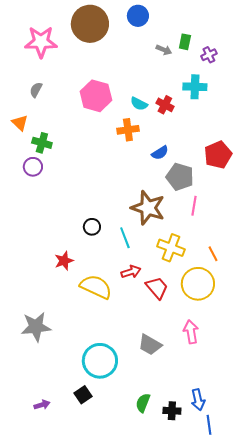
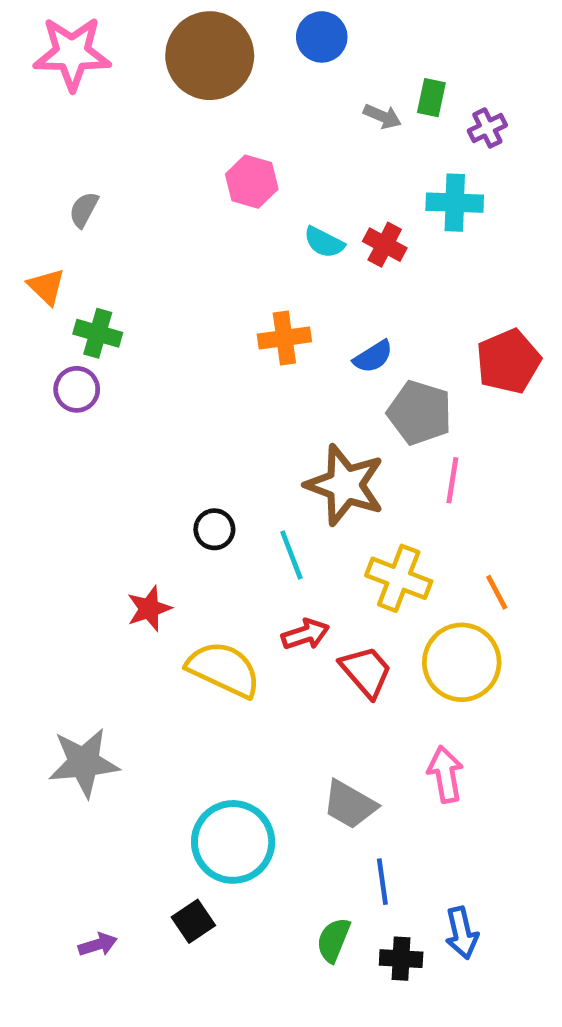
pink star: (41, 42) -> (72, 53), moved
pink hexagon: (96, 96) -> (252, 182), moved, size x0.7
orange cross: (128, 130) -> (284, 338), moved
blue line: (209, 425) -> (382, 882), moved

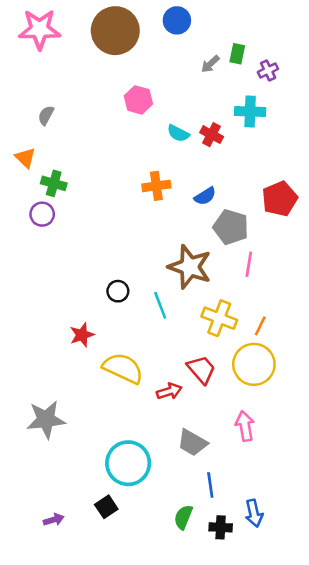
gray arrow: (382, 116) -> (210, 64), turned 114
orange line: (497, 592) -> (260, 326), moved, turned 54
red arrow: (305, 634) -> (169, 391), moved

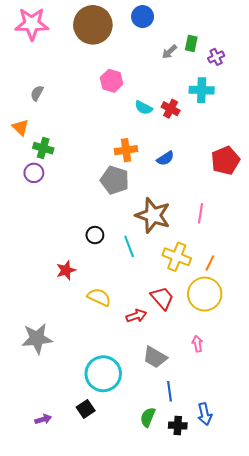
gray pentagon: (231, 227) -> (115, 180), moved
yellow semicircle: (123, 368) -> (99, 297), size x0.7
pink arrow: (245, 426) -> (197, 344), size x0.7

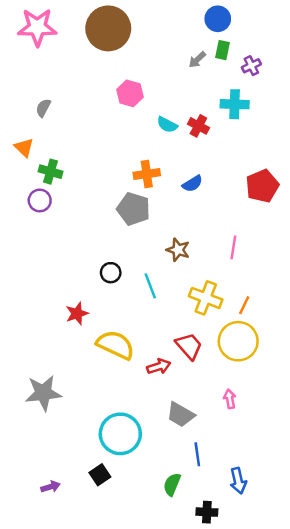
blue circle: (143, 17) -> (218, 19), moved
brown star: (153, 215) -> (178, 250), size x0.6
yellow semicircle: (99, 297) -> (115, 345), size x1.4
black cross: (178, 426) -> (207, 512), moved

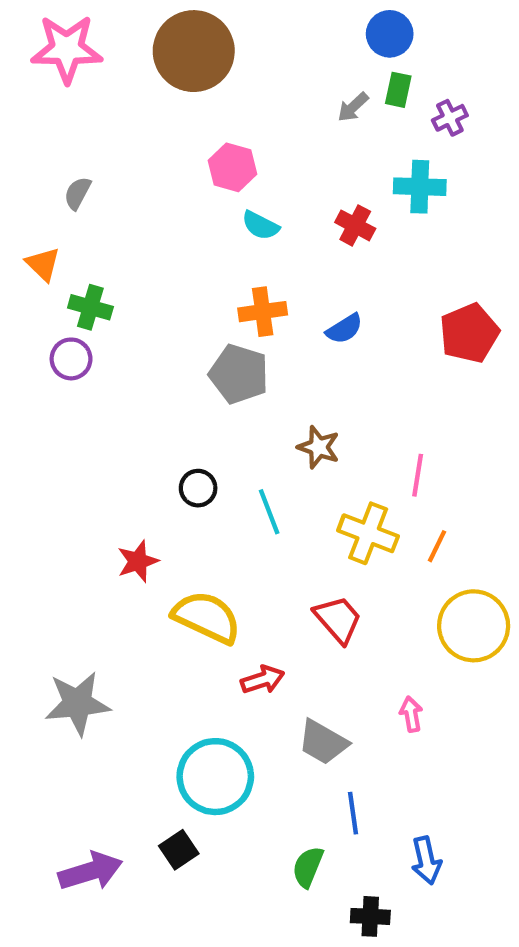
cyan semicircle: (167, 125) -> (260, 225), moved
pink line: (233, 247) -> (418, 475), moved
yellow circle: (238, 341) -> (474, 626), moved
red arrow: (159, 366) -> (263, 680), moved
purple arrow: (50, 487) -> (90, 871), size x1.8

